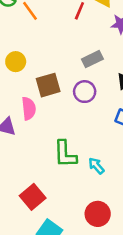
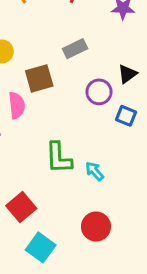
gray rectangle: (92, 59) -> (75, 49), moved
purple circle: (85, 92) -> (99, 92), moved

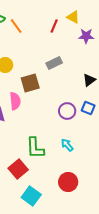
purple circle: (99, 92) -> (67, 111), moved
green L-shape: (59, 158) -> (35, 148), moved

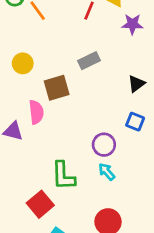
purple circle: (67, 111) -> (104, 145), moved

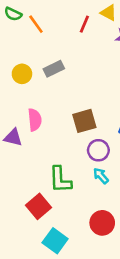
gray rectangle: (89, 61) -> (54, 69), moved
brown square: (57, 88) -> (84, 121), moved

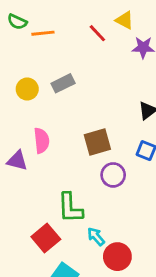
orange line: (36, 24) -> (43, 33), turned -60
red line: (84, 24) -> (97, 33), turned -66
cyan arrow: (101, 176) -> (96, 237), moved

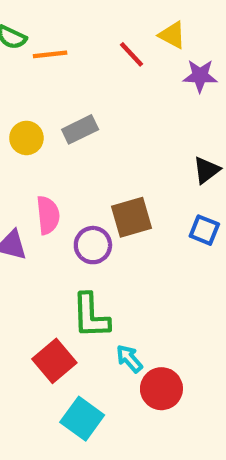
purple circle: (113, 175) -> (93, 245), moved

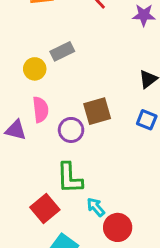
yellow circle: (26, 138) -> (35, 69), moved

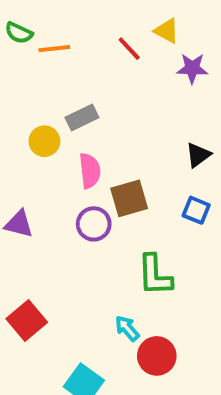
pink semicircle: (41, 110) -> (90, 171), moved
green L-shape: (70, 178) -> (155, 275), moved
red square: (45, 209) -> (27, 320), moved

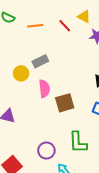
orange line: (54, 49) -> (35, 26), moved
purple circle: (94, 224) -> (46, 151), moved

